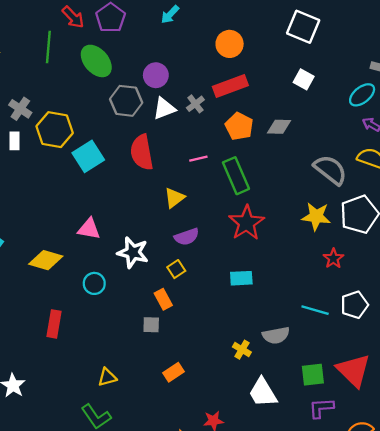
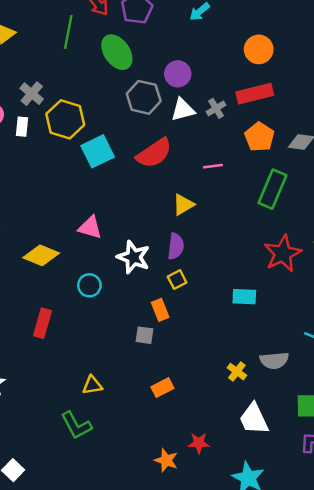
red semicircle: (142, 152) -> (154, 153), turned -120
green rectangle: (236, 176) -> (273, 189), moved, turned 40
red star: (246, 223) -> (283, 254), moved
purple semicircle: (187, 237) -> (176, 246), moved, turned -70

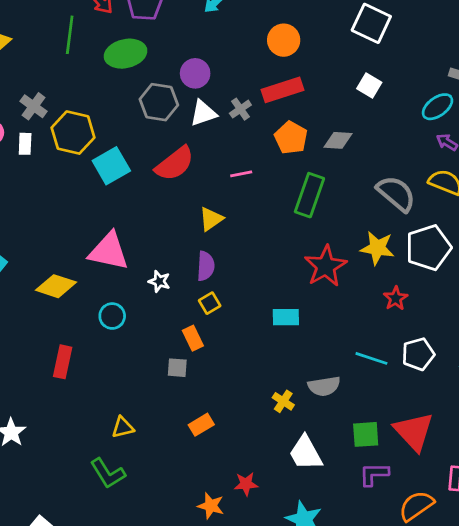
green ellipse: (117, 52) -> (126, 54), turned -64
pink triangle: (90, 227) -> (109, 251), size x1.5
white star: (133, 257) -> (159, 281), size x0.6

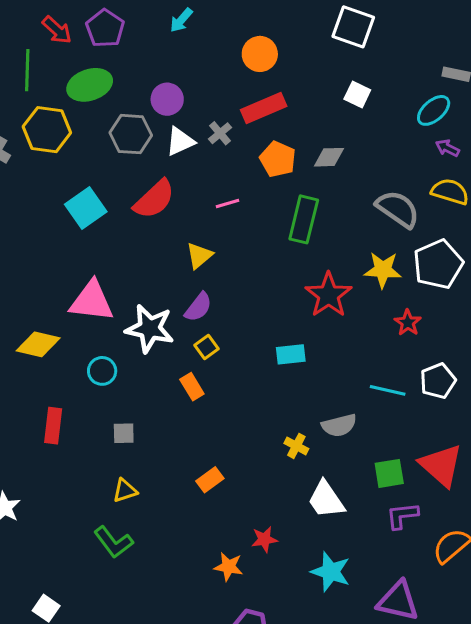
yellow hexagon: (73, 133) -> (47, 130), moved
purple semicircle: (206, 266) -> (198, 307), turned 40
white star: (159, 281) -> (150, 328), size x2.0
gray square: (177, 368) -> (124, 433), moved

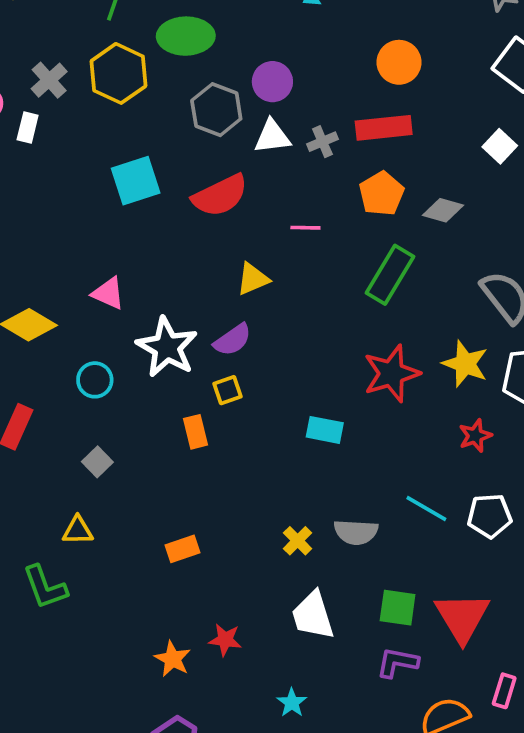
pink triangle: (92, 301) -> (108, 293), size x0.6
gray square: (124, 433) -> (97, 462), turned 30
cyan star: (331, 572) -> (292, 703), size x0.6

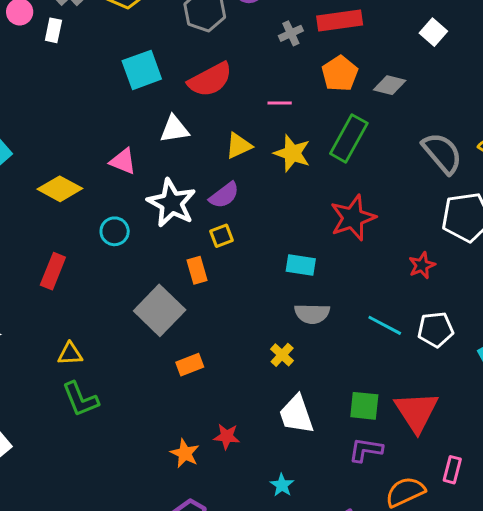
white triangle: (272, 137) -> (174, 129), moved
yellow star: (465, 364) -> (292, 153), moved
gray square: (97, 462) -> (160, 310), moved, size x2.0
yellow triangle: (78, 530) -> (70, 354), moved
gray semicircle: (356, 532) -> (312, 314), moved

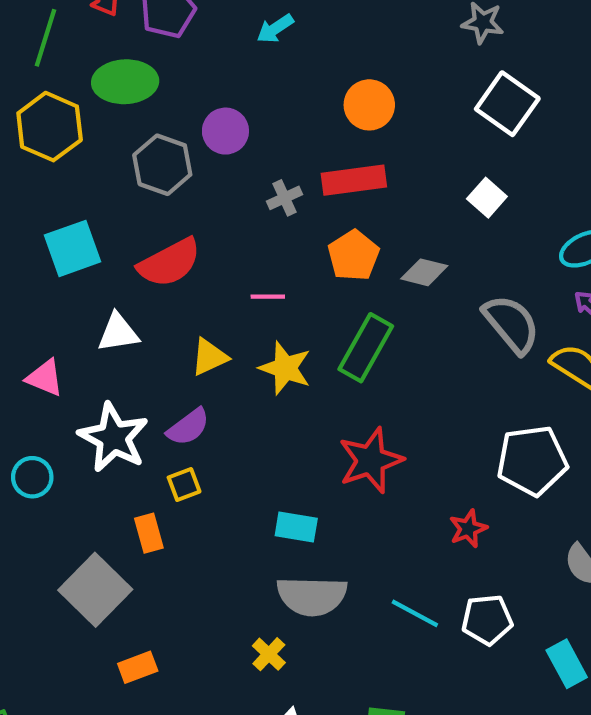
gray semicircle: (442, 153) -> (511, 324), moved
gray semicircle: (312, 314) -> (312, 596), size x1.4

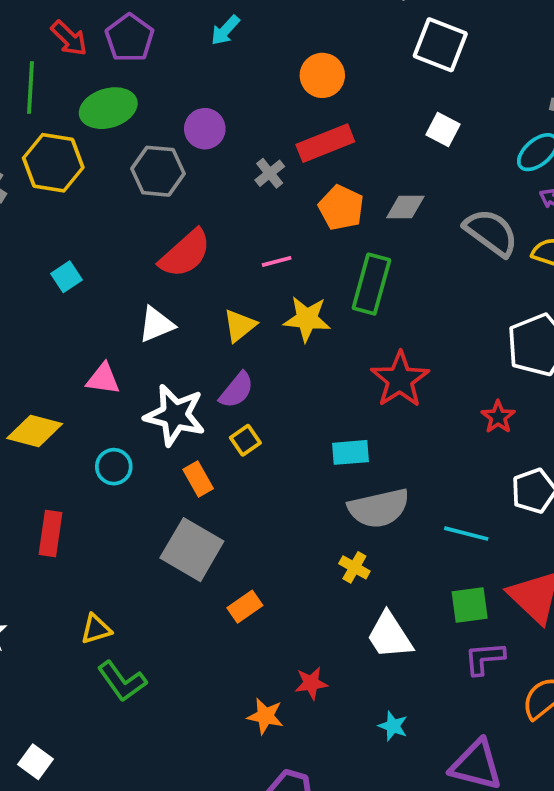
cyan square: (72, 248) -> (66, 277), moved, size x0.6
orange rectangle: (149, 533) -> (198, 479), moved
cyan line: (415, 613) -> (466, 534), moved

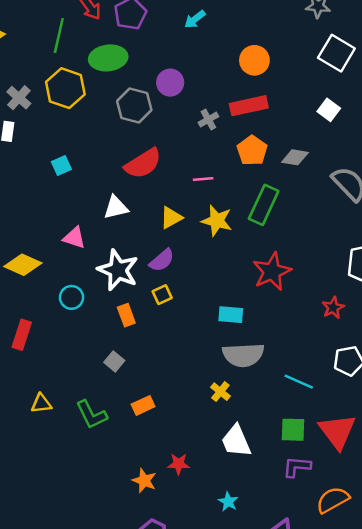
gray square: (192, 550) -> (114, 361), size x0.5
green L-shape: (122, 681) -> (92, 415), moved

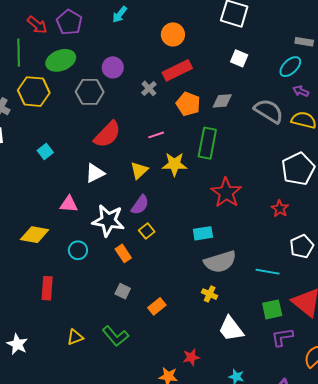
orange rectangle: (143, 405) -> (157, 306), moved

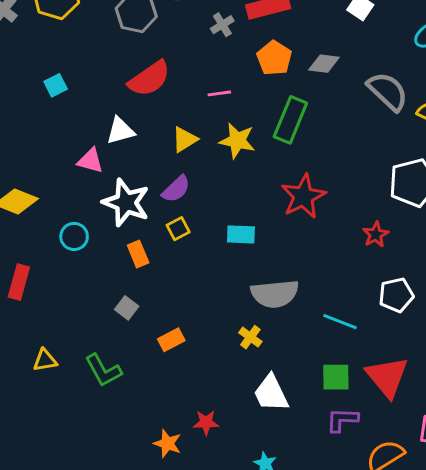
pink triangle: (69, 204) -> (90, 161), moved
cyan rectangle: (203, 233) -> (241, 234), moved

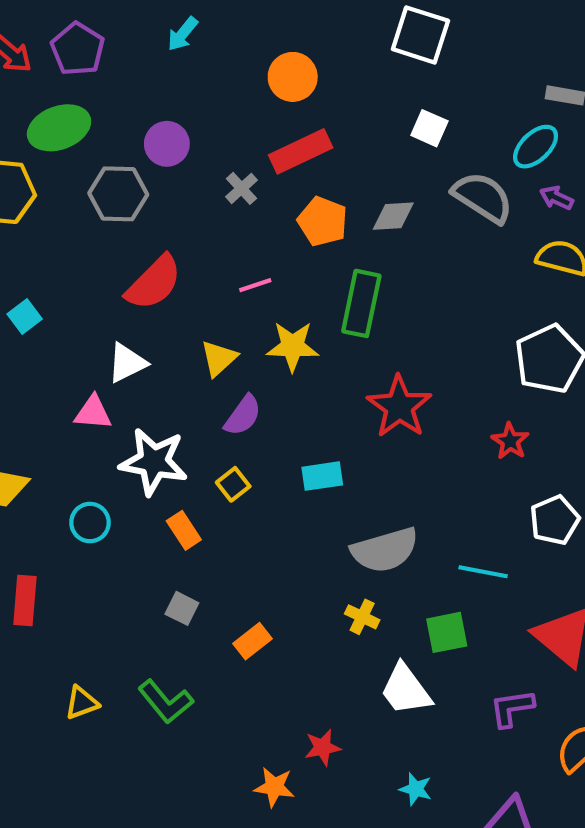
gray semicircle: (388, 91) -> (483, 197), moved
purple semicircle: (176, 189) -> (243, 415), moved
green square: (336, 377) -> (447, 632), moved

